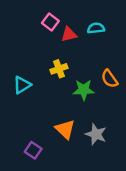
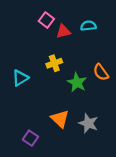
green star: (84, 90) -> (77, 82), turned 30

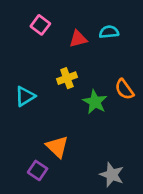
pink square: (46, 20) -> (40, 25), moved
orange triangle: (60, 119) -> (57, 147), moved
gray star: (88, 123) -> (112, 175), moved

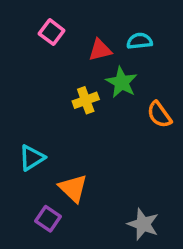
cyan triangle: (25, 96) -> (32, 158), moved
green star: (95, 102) -> (122, 82), moved

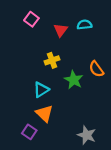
red triangle: (100, 50) -> (61, 30), turned -40
green star: (122, 82) -> (74, 80), moved
cyan triangle: (32, 158) -> (41, 90), moved

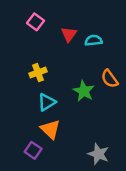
cyan semicircle: (84, 25) -> (94, 40), moved
yellow cross: (52, 60) -> (38, 73), moved

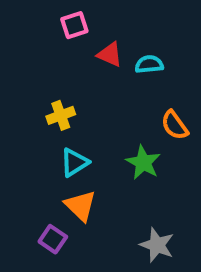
pink square: (36, 22) -> (74, 25), moved, turned 35
red triangle: (69, 34) -> (110, 54), turned -42
green star: (84, 91) -> (143, 163), moved

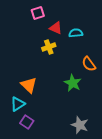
yellow cross: (61, 115) -> (49, 47), moved
cyan triangle: (74, 163) -> (18, 104), moved
orange triangle: (80, 206) -> (29, 85), moved

